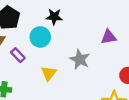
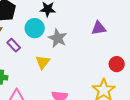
gray star: (80, 59) -> (58, 38), moved

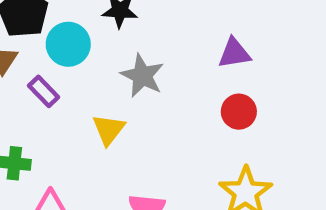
cyan circle: (35, 28) -> (68, 44), moved
red circle: (117, 64) -> (239, 112), moved

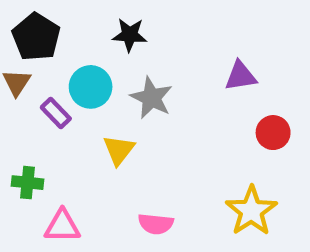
cyan circle: (68, 44) -> (91, 87), moved
red circle: (239, 112) -> (273, 133), moved

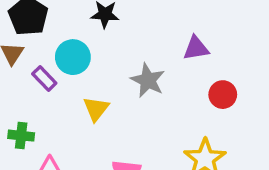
gray star: (151, 98) -> (148, 80), moved

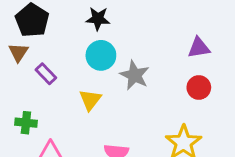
purple triangle: (196, 48) -> (199, 48), moved
cyan circle: (73, 57) -> (101, 55), moved

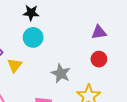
gray star: (135, 75) -> (61, 73), moved
yellow triangle: (90, 100) -> (15, 65), moved

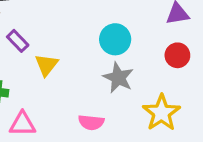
cyan circle: (33, 37) -> (115, 39), moved

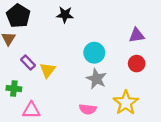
purple rectangle: (18, 41) -> (28, 62), moved
pink semicircle: (91, 122) -> (88, 109), moved

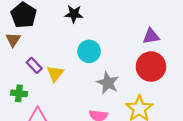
cyan circle: (94, 53) -> (89, 51), moved
red circle: (137, 64) -> (151, 67), size x1.6

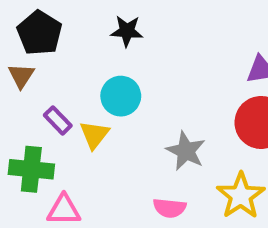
cyan circle: (89, 51) -> (121, 96), moved
green cross: (19, 93) -> (31, 169), size x1.5

